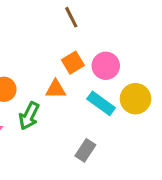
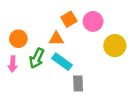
cyan rectangle: (101, 103) -> (62, 62), moved
gray rectangle: (85, 150) -> (78, 83), turned -35

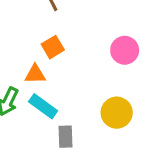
pink circle: (93, 21) -> (125, 50), moved
yellow circle: (115, 46) -> (117, 113), moved

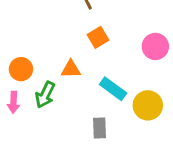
orange square: (53, 47) -> (98, 37), moved
cyan rectangle: (43, 106) -> (113, 89), moved

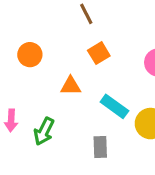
orange circle: (21, 69) -> (30, 55), moved
green arrow: (45, 95) -> (44, 131), moved

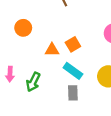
orange square: (99, 53) -> (73, 44), moved
cyan rectangle: (114, 106) -> (73, 71), moved

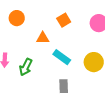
orange square: (73, 44) -> (64, 20), moved
gray rectangle: (73, 93) -> (64, 86), moved

